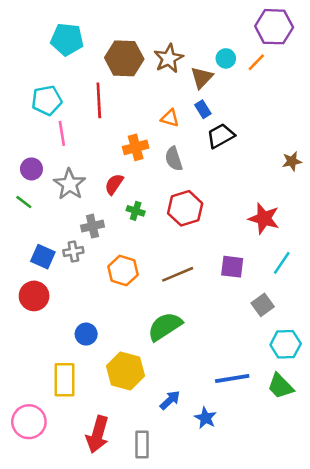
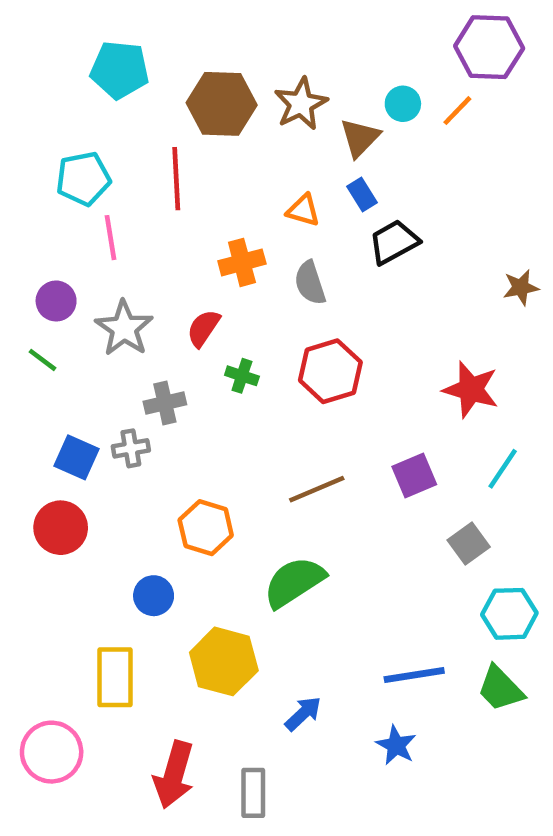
purple square: (232, 267) -> (414, 476), turned -30
orange hexagon: (123, 271) -> (206, 528), moved
blue star: (206, 418) -> (396, 745), moved

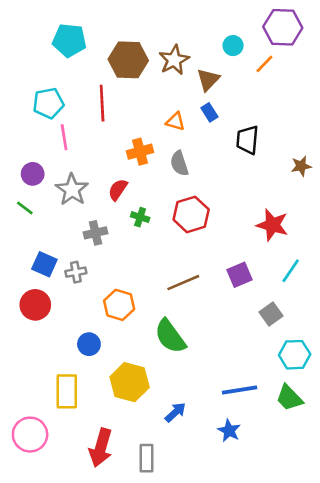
cyan circle: (403, 104) -> (233, 46), moved
black trapezoid: (394, 242) -> (247, 140), moved, turned -56
gray cross: (131, 448) -> (76, 272), moved
green semicircle: (294, 582) -> (170, 336), turned -93

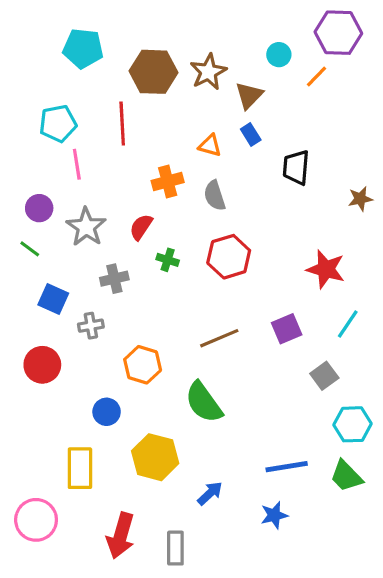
blue square: (44, 264) -> (53, 299), moved
blue star: (229, 431) -> (274, 515), turned 30

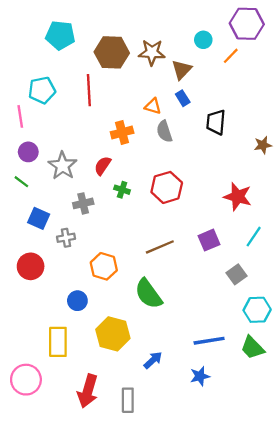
brown star: (208, 72) -> (152, 52), turned 30
pink line: (77, 164) -> (20, 116), moved
gray semicircle: (215, 196) -> (164, 131), moved

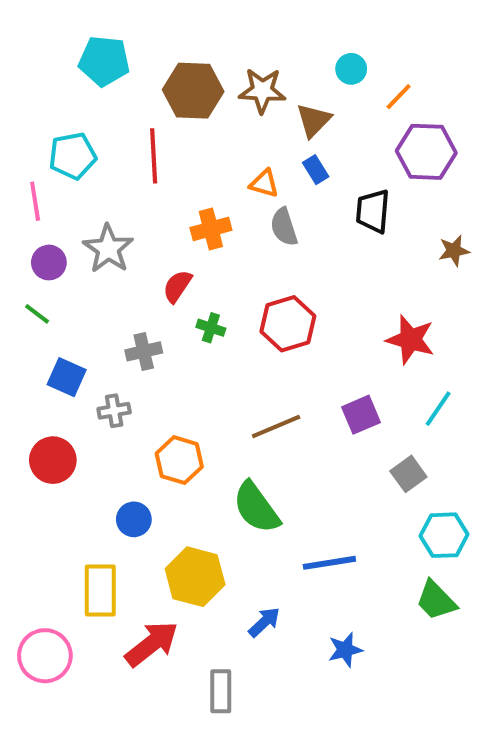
purple hexagon: (247, 24) -> (426, 152), moved
gray star: (63, 166) -> (108, 249), moved
blue line: (209, 341) -> (329, 563), moved
red arrow: (88, 391) -> (152, 644), moved, turned -144

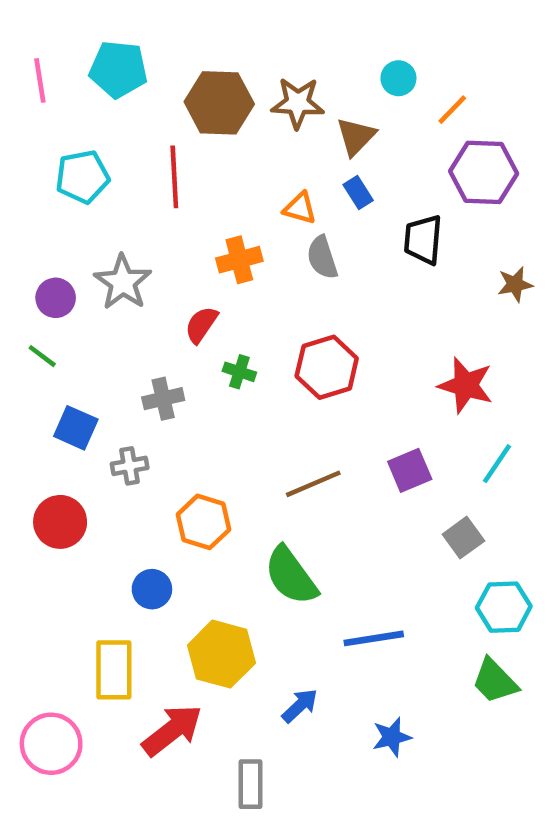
pink line: (35, 201) -> (40, 80), moved

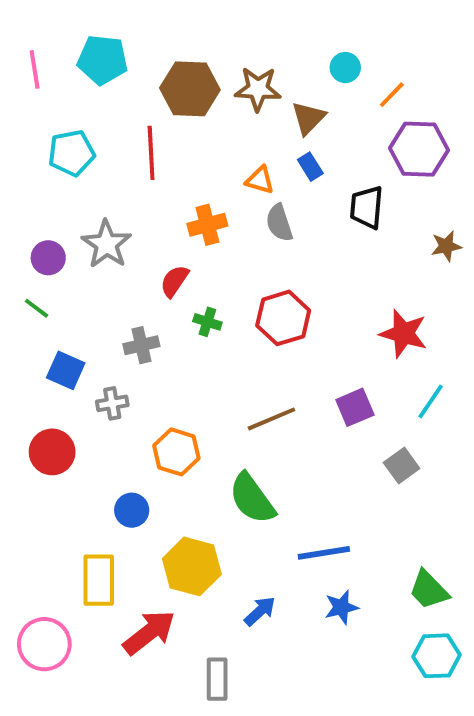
cyan hexagon: (504, 607) -> (437, 656), moved
blue star: (392, 737) -> (341, 607), moved

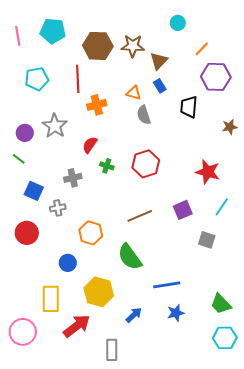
cyan circle: (345, 68) -> (178, 23), moved
orange cross: (207, 225) -> (97, 105), moved
gray square: (402, 466) -> (207, 240), turned -36

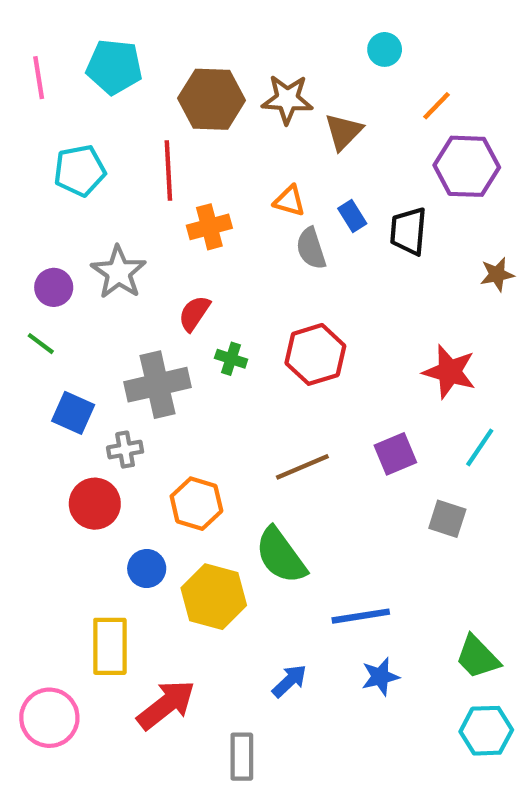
blue rectangle: (160, 86) -> (352, 216), moved
gray cross: (73, 178) -> (158, 385), size x1.6
red circle: (27, 233) -> (95, 504), moved
yellow hexagon: (99, 292) -> (214, 597), moved

